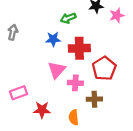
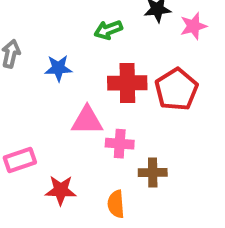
blue star: (53, 39) -> (58, 68), moved
red pentagon: (104, 68) -> (176, 89), moved
pink triangle: (57, 70) -> (87, 121), turned 48

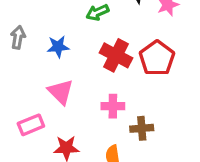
red cross: (127, 83) -> (116, 55), turned 32
pink triangle: (87, 121) -> (61, 92), moved, turned 48

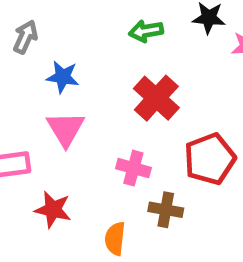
blue star: (58, 47) -> (63, 77), moved
red pentagon: (157, 58) -> (210, 159), moved

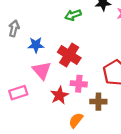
red cross: (156, 98) -> (69, 55), moved
red star: (53, 210) -> (59, 95), moved, turned -30
orange semicircle: (115, 239) -> (76, 120), turned 42

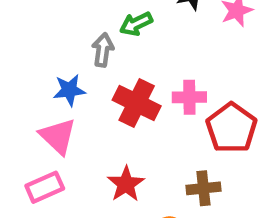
gray arrow: (14, 28) -> (103, 50), moved
pink triangle: (42, 70) -> (58, 136), moved
pink cross: (79, 84) -> (189, 97), moved

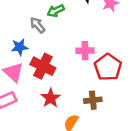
gray arrow: (103, 50) -> (38, 25), turned -48
red cross: (137, 103) -> (43, 66), moved

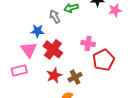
brown cross: (93, 100) -> (75, 77), moved, turned -32

